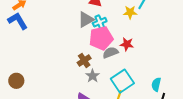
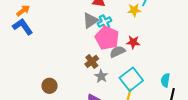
pink pentagon: (101, 38) -> (107, 38), turned -30
brown circle: (16, 81) -> (50, 86), moved

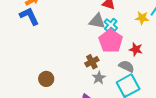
gray triangle: (90, 20) -> (97, 21), turned 36
cyan cross: (105, 22) -> (111, 25), turned -32
gray semicircle: (117, 52) -> (127, 66), moved, turned 42

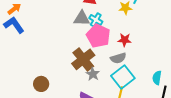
brown cross: (92, 62) -> (83, 59), size x1.6
gray semicircle: (127, 66) -> (118, 58), turned 147

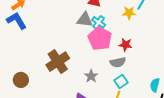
brown cross: (83, 59) -> (58, 62), moved
cyan square: (123, 77) -> (121, 81), size x0.6
brown circle: (41, 84) -> (21, 80), moved

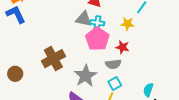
yellow star: (129, 13) -> (127, 24), moved
cyan cross: (99, 22) -> (97, 23), turned -32
gray star: (91, 76) -> (86, 76), size x1.6

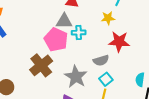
cyan cross: (97, 23) -> (79, 33), moved
pink pentagon: (97, 39) -> (56, 40), moved
red star: (122, 47) -> (119, 42), moved, size x1.5

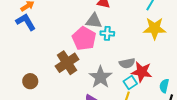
yellow star: (108, 18) -> (155, 28), moved, size x1.6
red star: (119, 42) -> (142, 72), moved

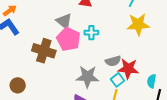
gray triangle: (94, 21) -> (64, 21), moved, turned 36
brown cross: (67, 63) -> (44, 51), moved, turned -35
gray star: (100, 77) -> (87, 77), turned -30

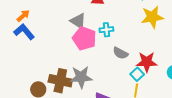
brown cross: (44, 51) -> (60, 81), moved
gray semicircle: (113, 61) -> (120, 53), moved, turned 49
gray star: (87, 77) -> (81, 77), moved

